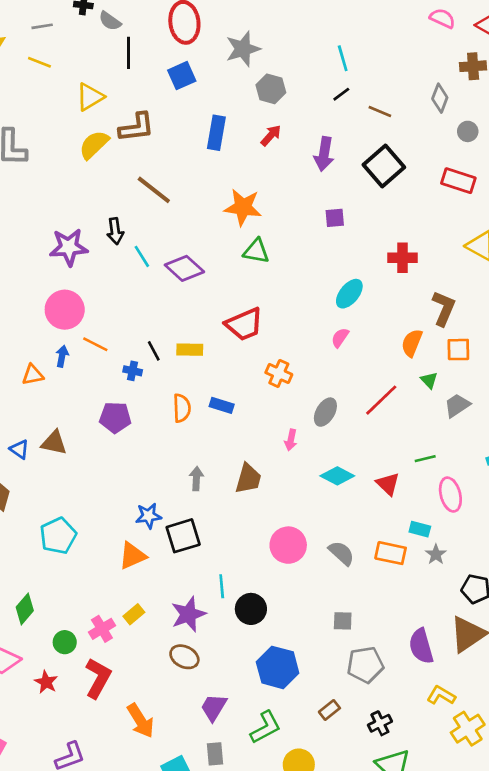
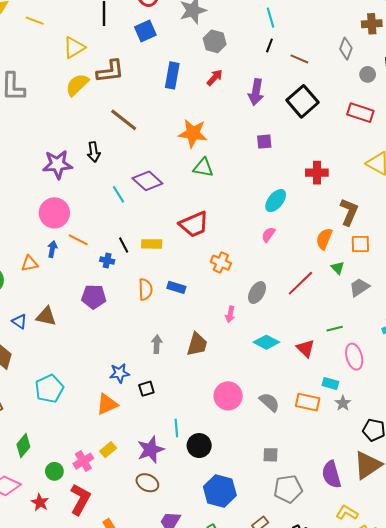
black line: (341, 94) -> (269, 45), turned -32
cyan line: (142, 256) -> (119, 194), moved
black square: (183, 536) -> (146, 389), size x0.6

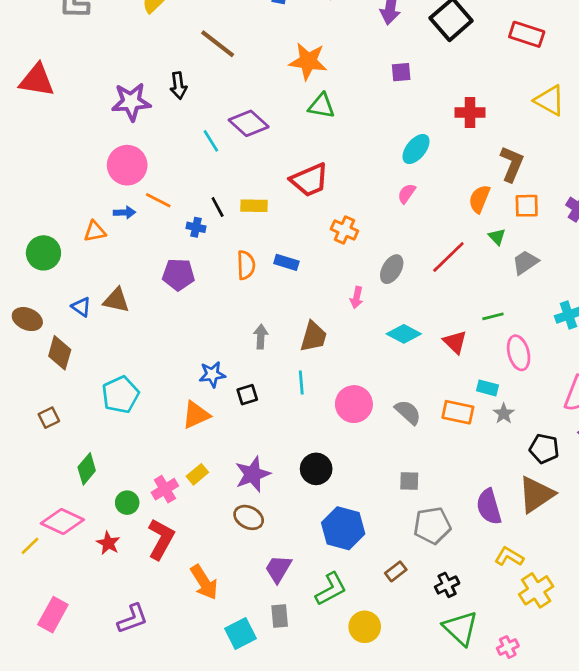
blue arrow: (52, 249) -> (124, 212), turned 77
cyan line: (176, 428) -> (301, 382), moved

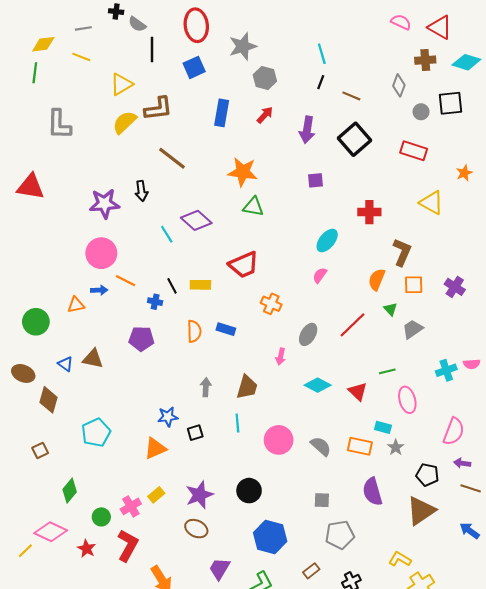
purple semicircle: (489, 507) -> (372, 492), moved

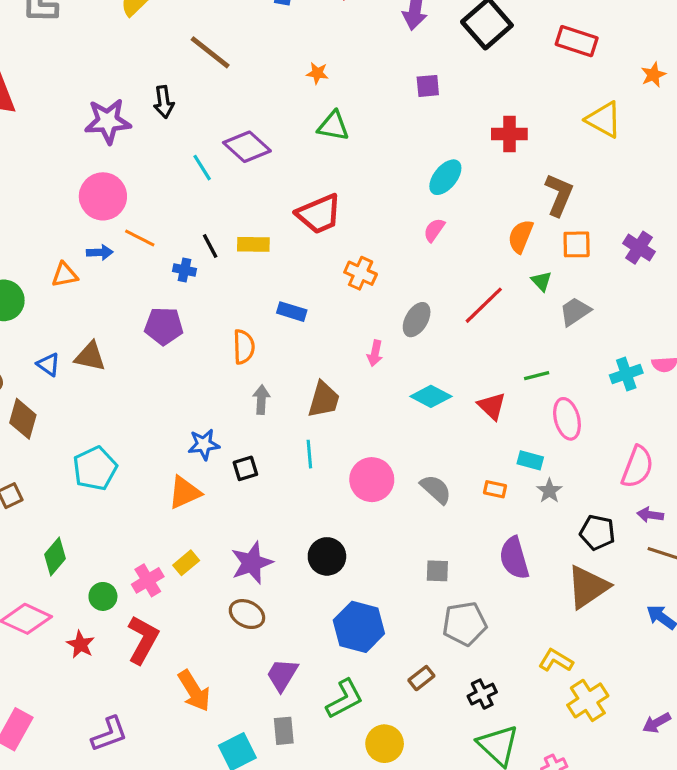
orange star: (243, 172) -> (317, 73), size x0.5
orange semicircle: (194, 331) -> (244, 347), moved
orange rectangle: (360, 446) -> (495, 489), size x0.6

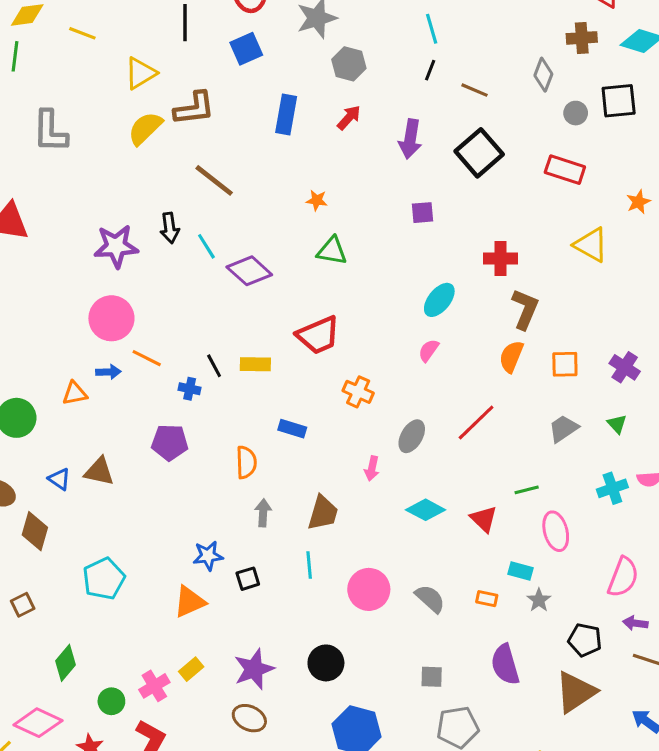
cyan line: (202, 168) -> (206, 246), moved
brown L-shape: (559, 195) -> (525, 309), moved
green triangle: (541, 281) -> (617, 424), moved

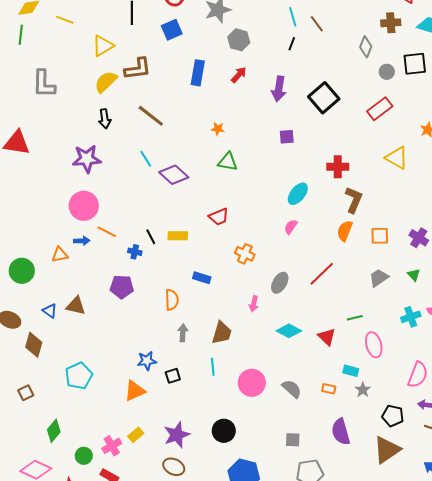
brown line: (475, 90) -> (317, 24), moved, turned 30
red rectangle: (565, 170) -> (380, 109), turned -55
black arrow: (170, 228) -> (105, 119), moved
red trapezoid: (318, 335) -> (219, 217), size x0.7

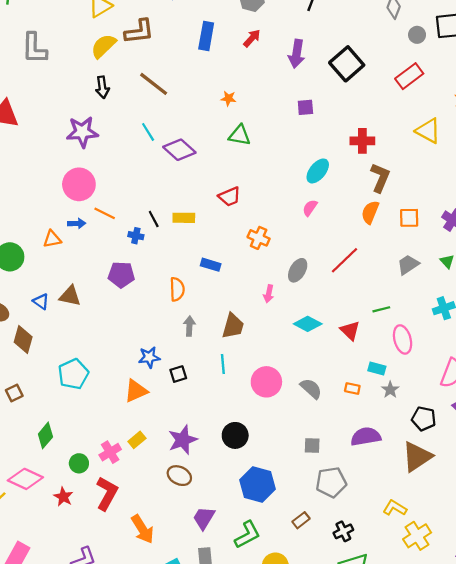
purple semicircle: (341, 432) -> (366, 437), turned 96

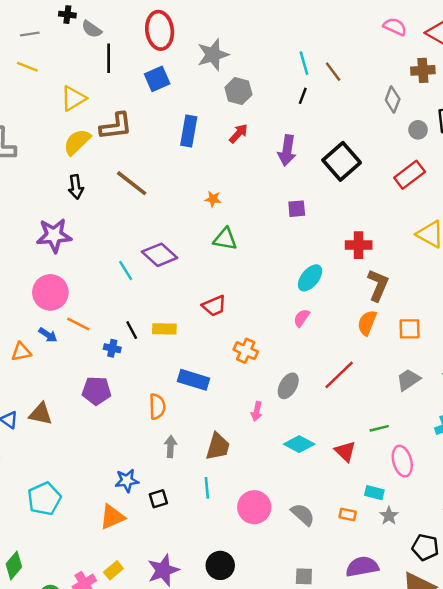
cyan line: (148, 132) -> (126, 271), moved
blue arrow: (77, 223) -> (48, 335), turned 36
blue rectangle: (211, 265) -> (194, 380), size x1.4

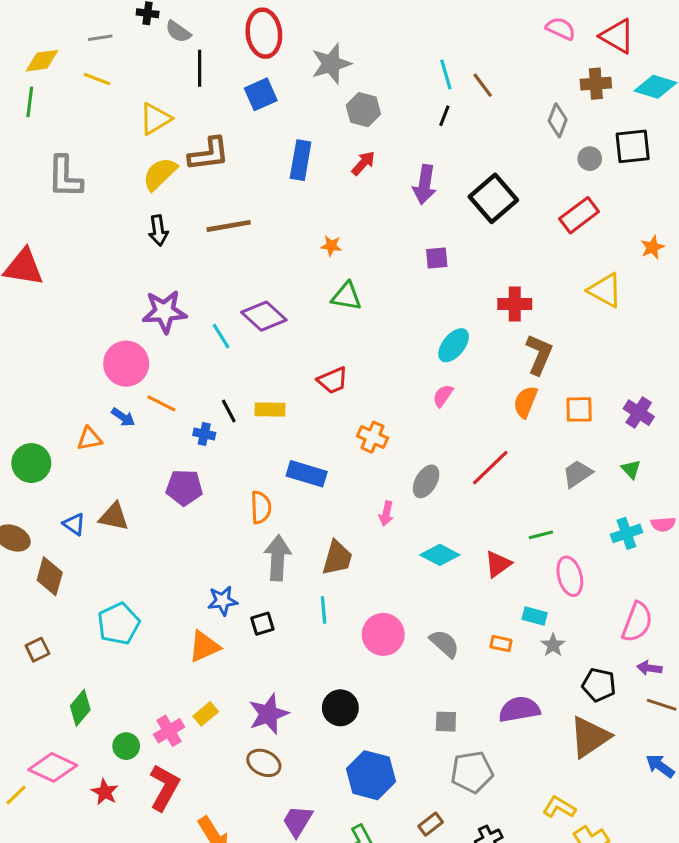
brown line: (132, 183) -> (229, 226), turned -48
purple star: (54, 235) -> (164, 312), moved
gray arrow: (170, 447) -> (278, 558), size x1.6
red triangle: (345, 451) -> (498, 564), turned 40

